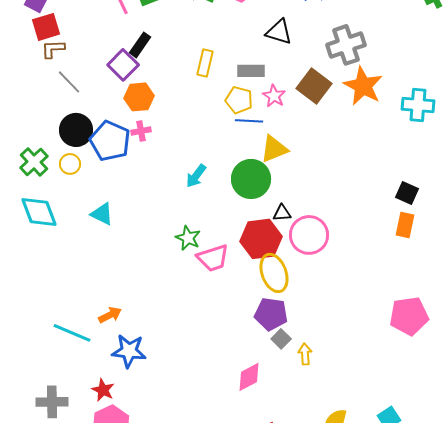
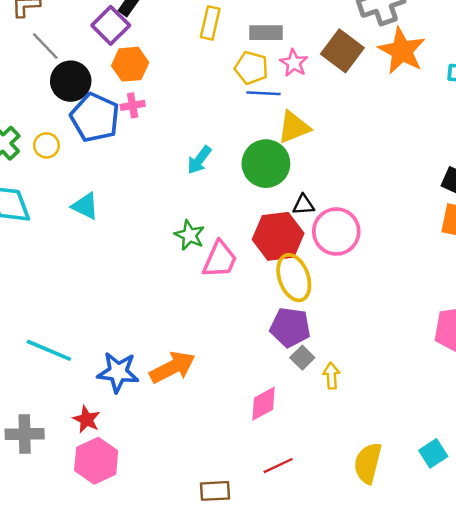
black circle: (76, 130) -> (71, 81), moved
pink trapezoid: (213, 258) -> (220, 259), turned -48
orange arrow: (110, 315) -> (173, 367), moved, size x1.6

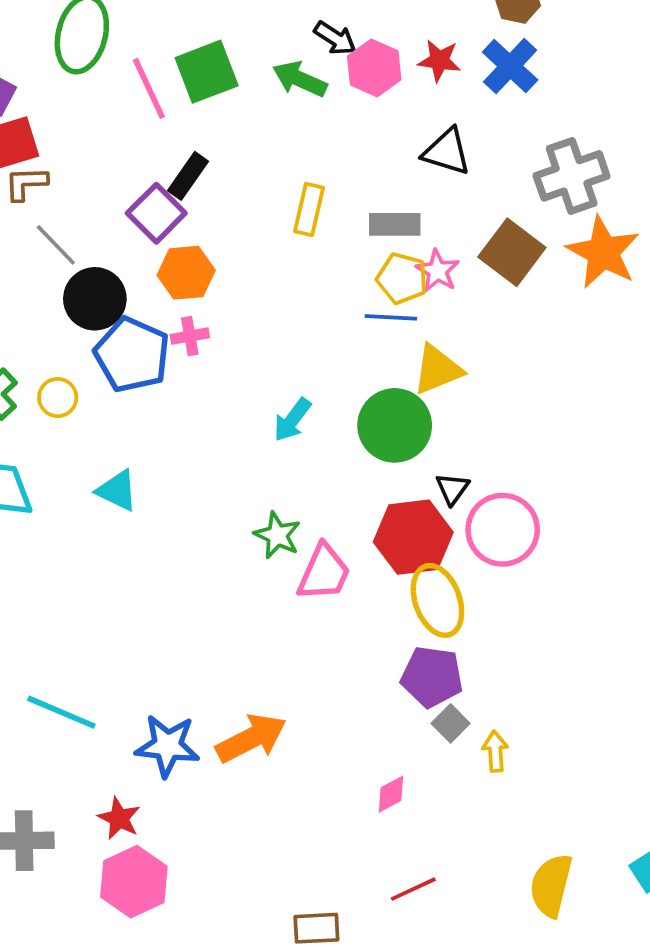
yellow pentagon: (251, 68) -> (402, 278), moved
black triangle: (304, 205) -> (452, 489), turned -50
pink diamond: (264, 404) -> (391, 794), size x0.7

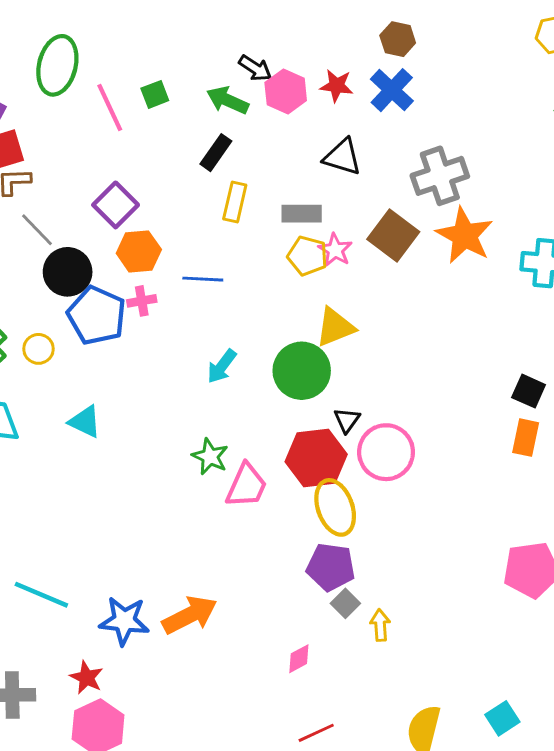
green square: (207, 72) -> (155, 94), size x0.6
black rectangle: (188, 176) -> (216, 153), moved
blue line: (391, 317) -> (203, 279), moved

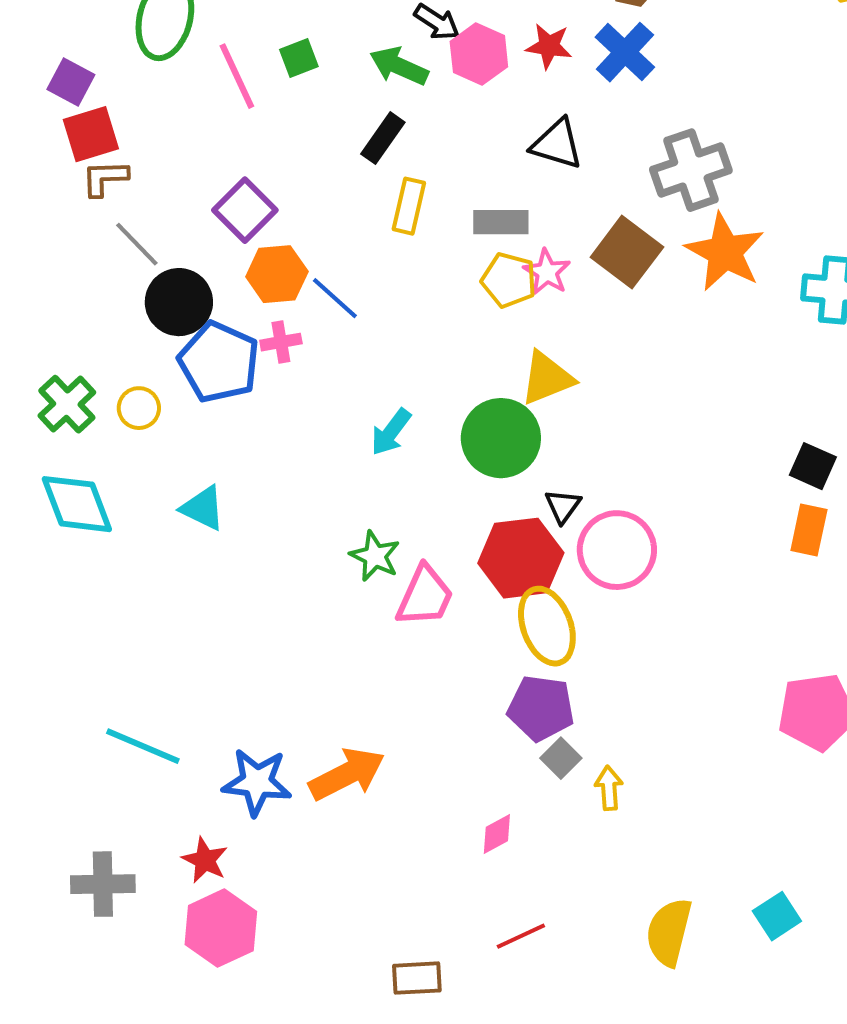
blue line: (203, 279) -> (335, 298), moved, turned 39

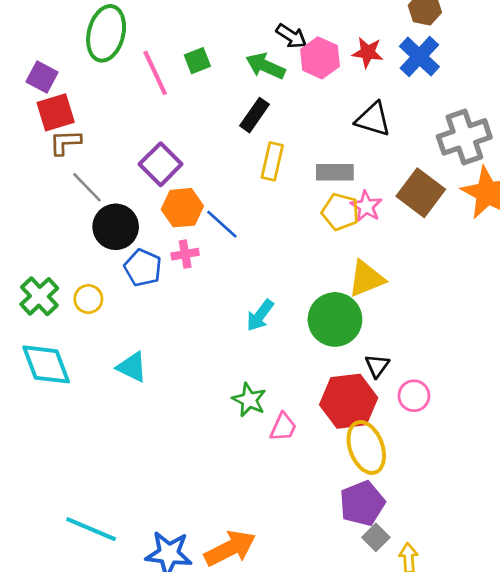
blue pentagon: (219, 362) -> (143, 268), size x0.7
pink circle: (617, 550) -> (414, 396), size x0.6
pink trapezoid: (425, 596) -> (283, 427), size x0.7
purple pentagon: (541, 708) -> (362, 503), turned -30

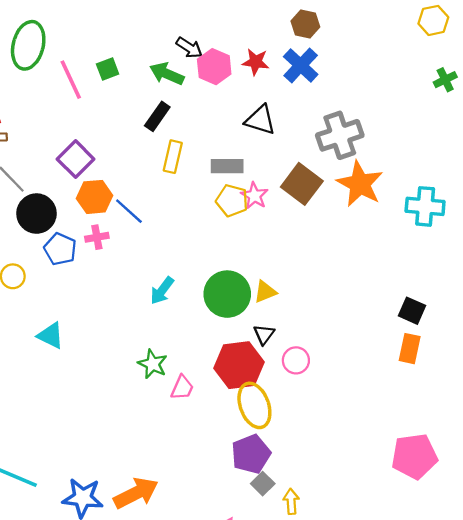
yellow triangle: (366, 279) -> (265, 292), moved, size x0.7

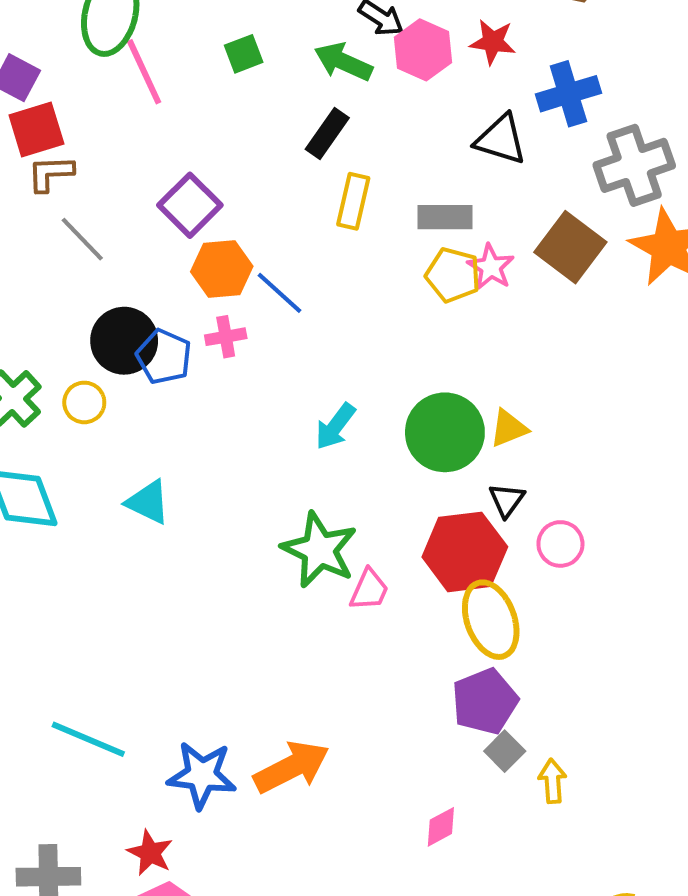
blue cross: (301, 65) -> (568, 94), moved, turned 30
pink line: (71, 80) -> (144, 72), moved
black circle: (36, 214) -> (124, 341), moved
green star: (153, 364) -> (319, 550), size x1.5

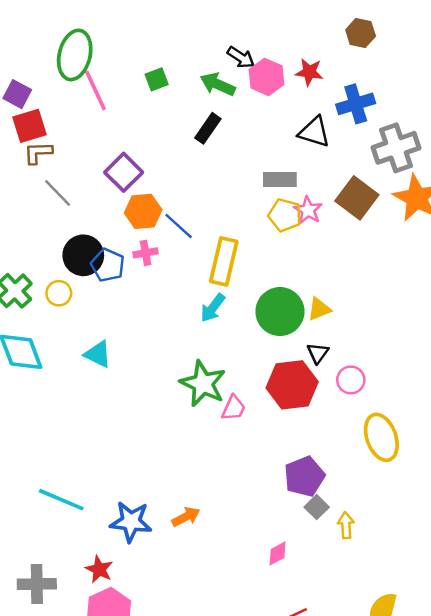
yellow rectangle: (353, 201) -> (224, 261), moved, size x1.4
yellow ellipse: (491, 620) -> (381, 437), moved
orange arrow: (291, 767) -> (186, 517), size x0.6

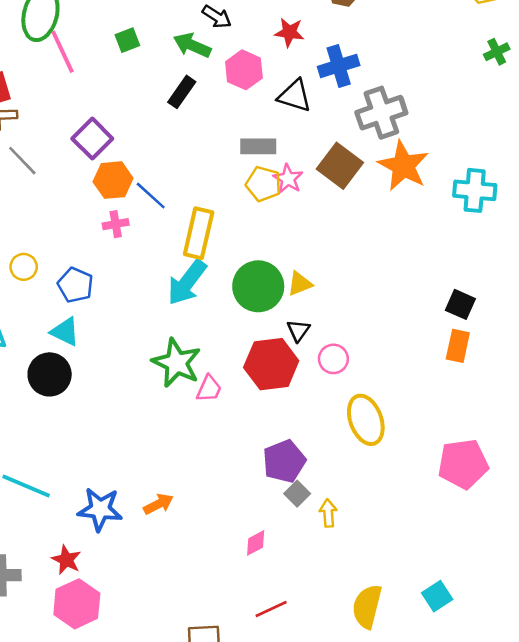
pink hexagon: (267, 77) -> (244, 70), moved
black circle: (83, 255) -> (50, 374), moved
blue pentagon: (108, 265) -> (75, 285), moved
cyan arrow: (213, 308) -> (187, 282), size x1.5

